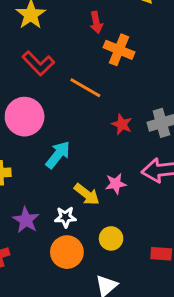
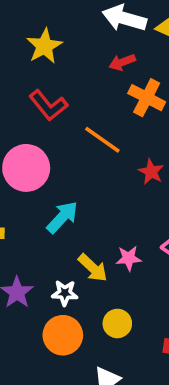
red arrow: (96, 22) -> (122, 62), turned 75
red star: (122, 124) -> (151, 172), moved

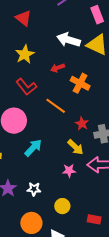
red arrow: (122, 62) -> (58, 68), moved
yellow arrow: (93, 268) -> (75, 147), moved
orange circle: (63, 335) -> (31, 223), moved

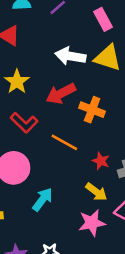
red arrow: (58, 68) -> (61, 94), size x1.6
pink star: (69, 171) -> (92, 223), size x1.5

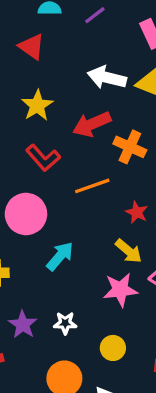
orange line: (64, 142) -> (92, 186), turned -52

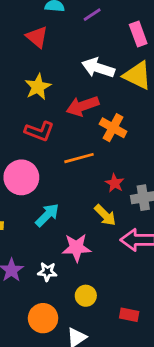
red L-shape: (43, 158) -> (39, 131), turned -32
pink star: (120, 290) -> (76, 248), moved

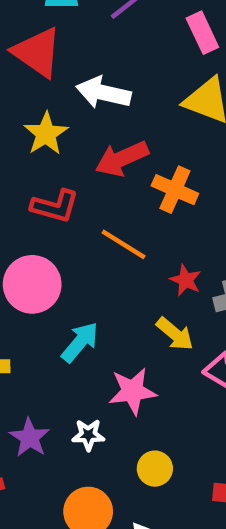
red triangle: (37, 37) -> (37, 52), size x1.4
white arrow: (98, 68) -> (104, 93), moved
orange line: (79, 158) -> (124, 244), turned 52

